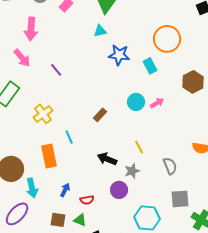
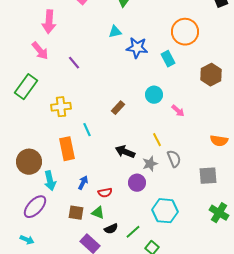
cyan triangle: (100, 31) -> (115, 32), moved
pink arrow: (157, 103) -> (178, 111), moved, turned 72
yellow cross: (43, 114) -> (61, 107), turned 30
gray semicircle: (170, 166) -> (174, 159), moved
gray square: (180, 199) -> (208, 176), moved

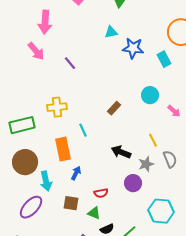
green rectangle: (26, 87) -> (22, 125), moved, turned 40
blue arrow: (83, 183) -> (76, 173), moved
brown square: (76, 213) -> (71, 203), moved

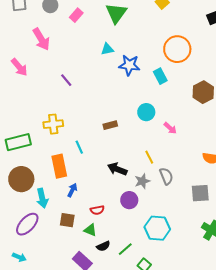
pink arrow: (45, 22) -> (41, 39), turned -35
pink arrow: (36, 51) -> (19, 67), moved
brown rectangle: (114, 108) -> (110, 125), turned 32

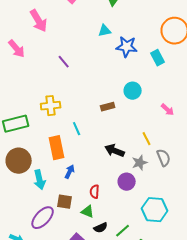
cyan circle: (146, 112) -> (133, 91), moved
red semicircle: (97, 210) -> (95, 192), turned 104
purple ellipse: (27, 224) -> (43, 218), moved

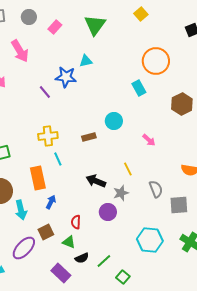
blue star: (127, 47) -> (66, 77), moved
yellow cross: (51, 106) -> (48, 136), moved
gray semicircle: (164, 158) -> (156, 189), moved
brown square: (65, 202) -> (46, 232), turned -35
cyan hexagon: (155, 210) -> (150, 240), moved

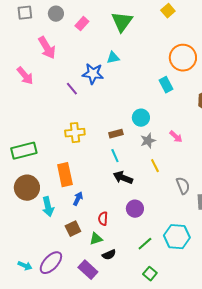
cyan line: (58, 159) -> (115, 156), moved
gray star: (121, 193) -> (148, 141), moved
green triangle: (69, 242) -> (96, 239), turned -40
purple ellipse: (24, 248) -> (51, 263), moved
green line: (104, 261) -> (145, 244), moved

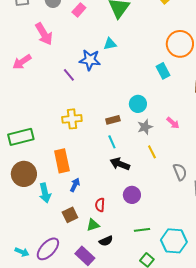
pink arrow: (25, 76) -> (22, 62), turned 96
cyan hexagon: (177, 237) -> (174, 241), moved
green line: (145, 244) -> (142, 230), turned 35

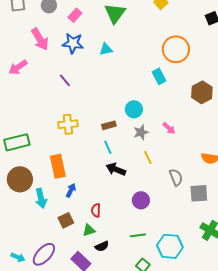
blue star: (90, 60) -> (73, 43), moved
purple circle: (132, 195) -> (141, 200), moved

